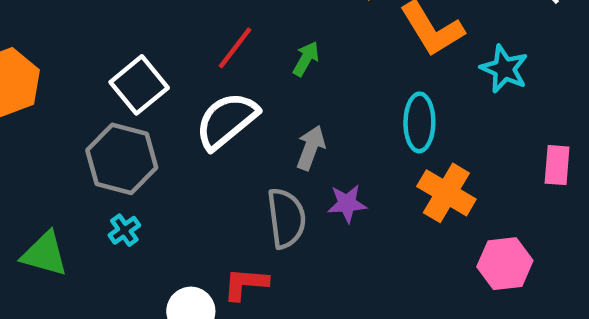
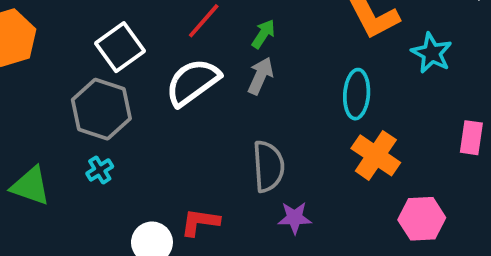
gray arrow: (311, 148) -> (260, 76), moved
purple star: (347, 204) -> (295, 218), moved
gray semicircle: (286, 218) -> (268, 166), moved

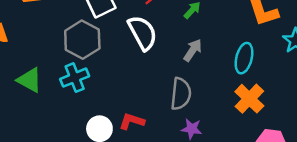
gray arrow: (260, 76) -> (193, 50), moved
white semicircle: (193, 82) -> (142, 33), turned 87
cyan cross: (100, 170) -> (75, 78), size x1.6

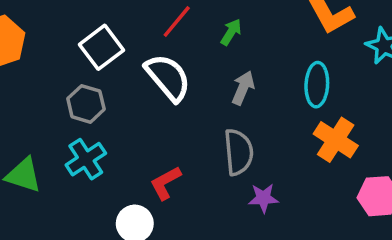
gray hexagon: (82, 40) -> (86, 104), size x0.7
red L-shape: (132, 121) -> (166, 183), moved, turned -35

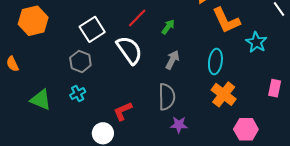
cyan cross: (86, 159) -> (78, 93), size x0.7

